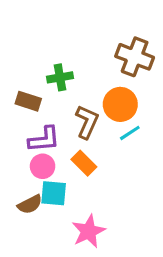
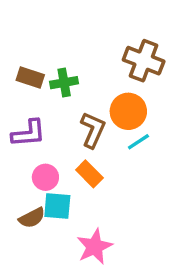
brown rectangle: (28, 101) -> (30, 77), moved
purple L-shape: (44, 139) -> (29, 133), moved

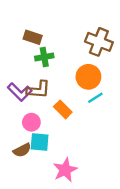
brown rectangle: (30, 77) -> (33, 37), moved
brown L-shape: (93, 130) -> (38, 90), moved, turned 70
purple L-shape: (29, 133) -> (20, 92), turned 50
orange rectangle: (89, 174) -> (63, 109), moved

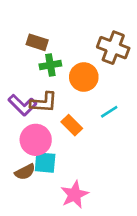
orange circle: (88, 77) -> (84, 77), moved
pink circle: (31, 122) -> (36, 140), size x1.5

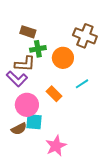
brown L-shape: (44, 102) -> (25, 64), moved

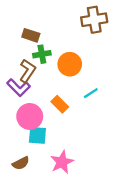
brown cross: (85, 36) -> (94, 20), moved, turned -30
brown L-shape: (25, 64) -> (27, 71), turned -60
brown semicircle: (19, 129) -> (21, 163), moved

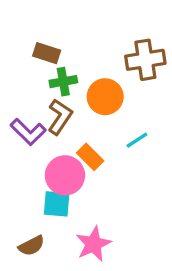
brown cross: (94, 20) -> (145, 60), moved
brown L-shape: (27, 71) -> (60, 117), moved
pink circle: (30, 116) -> (65, 175), moved

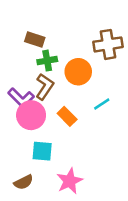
pink circle: (65, 175) -> (31, 115), moved

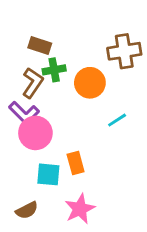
brown L-shape: (45, 87) -> (33, 83), moved
orange rectangle: (67, 116) -> (76, 163), moved, turned 30

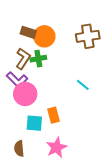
green cross: (54, 70) -> (38, 59), moved
orange circle: (90, 83) -> (44, 36), moved
cyan line: (117, 120) -> (83, 85), turned 72
brown semicircle: (27, 210) -> (19, 148), turned 112

